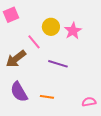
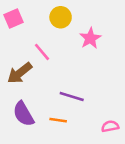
yellow circle: (51, 27) -> (61, 17), moved
purple line: (58, 64) -> (72, 97), moved

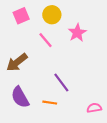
pink square: (13, 18) -> (21, 16), moved
pink line: (42, 52) -> (46, 40), moved
purple line: (72, 97) -> (61, 82), turned 36

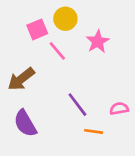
pink square: (21, 16) -> (37, 29), moved
orange line: (50, 103) -> (94, 131), moved
pink semicircle: (94, 108) -> (119, 109), moved

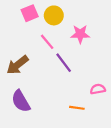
pink square: (37, 29) -> (30, 13), moved
pink star: (98, 42) -> (80, 34), turned 30
purple line: (77, 105) -> (64, 63), moved

